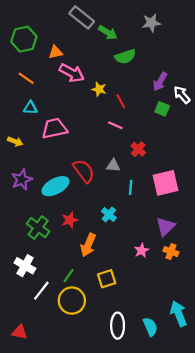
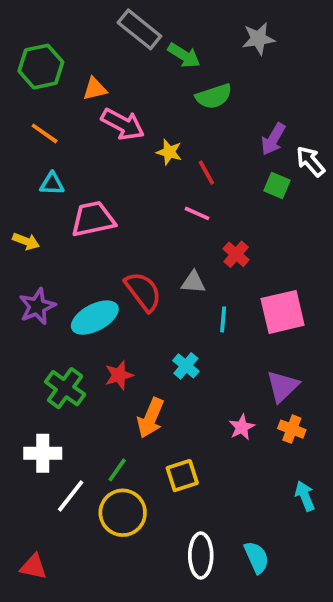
white cross: (25, 266) -> (43, 453), turned -30
cyan arrow: (179, 314) -> (305, 496), moved, size x0.7

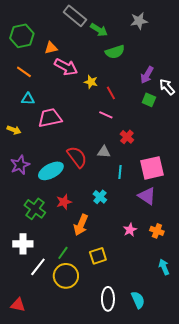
purple triangle: (283, 386) -> (147, 196), moved, turned -42

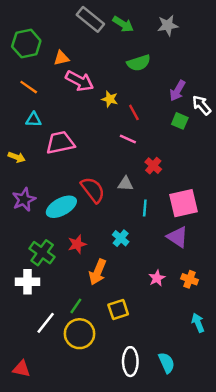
green arrow: (99, 30) -> (123, 24), moved
white cross: (23, 244) -> (28, 282), moved

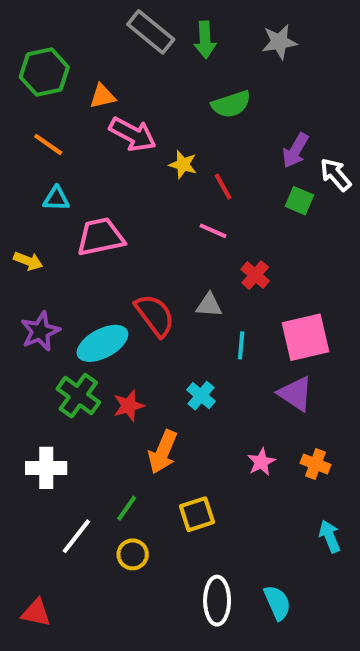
green arrow: (123, 24) -> (205, 40), turned 55
green cross: (42, 253) -> (78, 396), moved
yellow circle: (80, 334) -> (133, 554), size x0.6

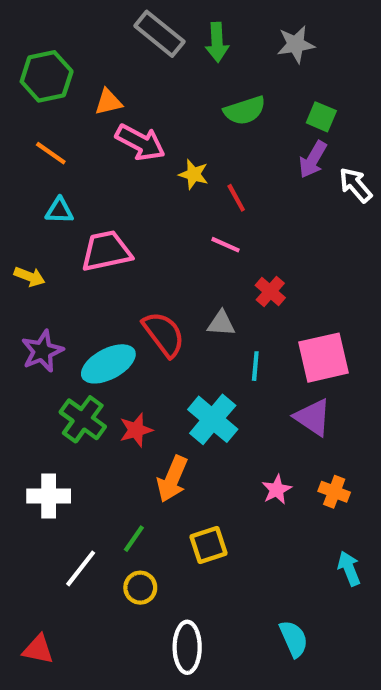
green square: (299, 201) -> (321, 117), moved
cyan cross: (201, 396) -> (213, 419), size x1.6
white ellipse: (217, 601) -> (187, 647), moved

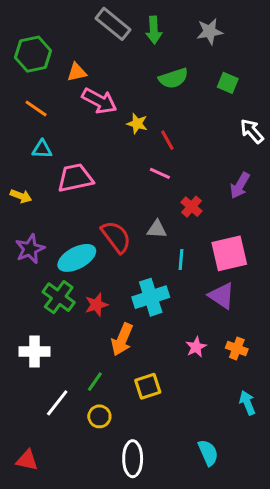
purple arrow: (313, 159) -> (240, 185), moved
cyan cross: (213, 419) -> (151, 297), turned 32

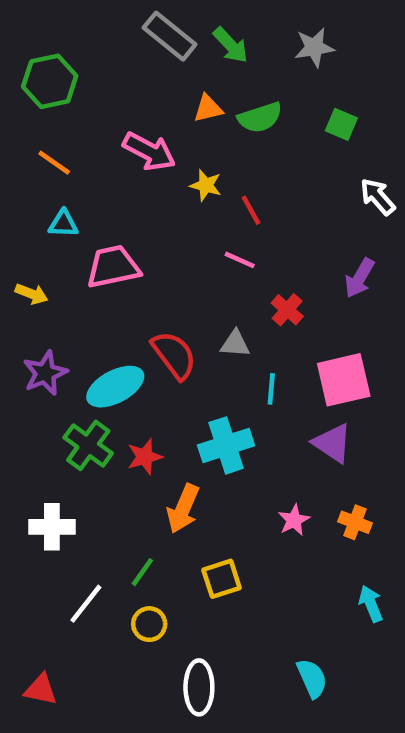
green arrow: (154, 30) -> (231, 45), turned -40
orange triangle: (77, 72) -> (208, 108), moved

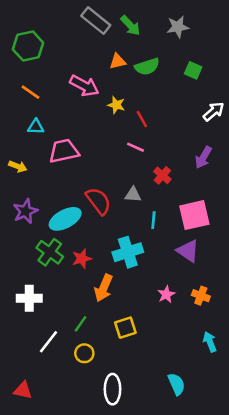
white arrow: (378, 197) -> (214, 111), turned 90

